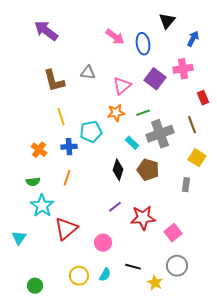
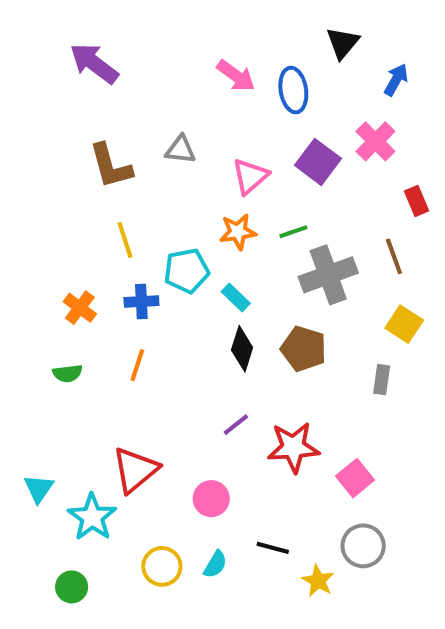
pink cross: (183, 69) -> (375, 141), turned -36
cyan rectangle: (132, 143) -> (236, 297), moved
cyan star: (42, 206) -> (92, 517), moved

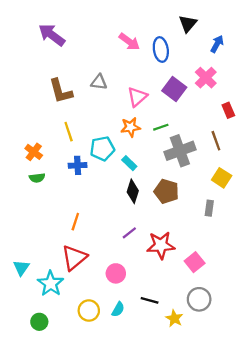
orange cross: (80, 308) -> (34, 152), moved
orange line: (137, 365) -> (75, 222), moved
green semicircle: (67, 373) -> (37, 178), moved

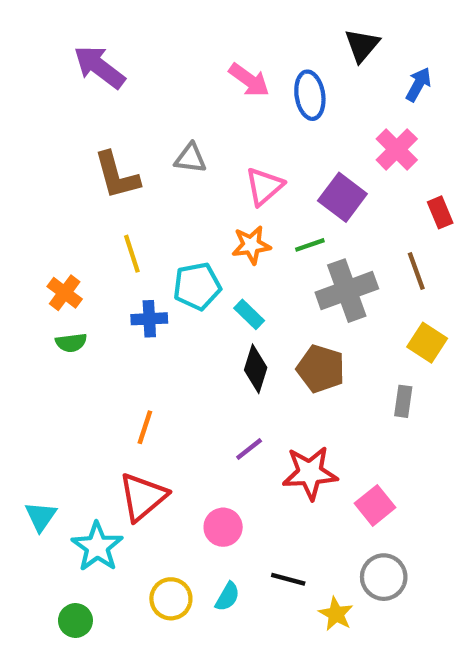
purple square: (174, 89) -> (342, 197), moved

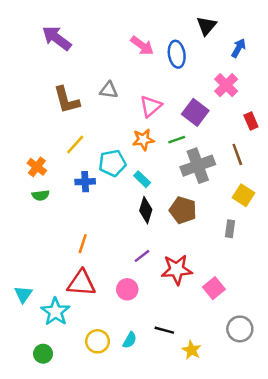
yellow line: (132, 254) -> (75, 145), turned 60
red triangle: (143, 497) -> (81, 283), turned 44
pink circle: (223, 527) -> (127, 289), moved
gray circle: (384, 577) -> (240, 329), moved

